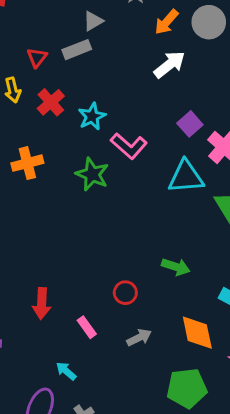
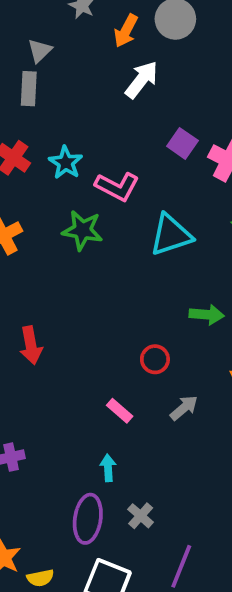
gray rectangle: (77, 50) -> (29, 89), turned -52
cyan triangle: (186, 177) -> (171, 235), moved
red arrow: (42, 303) -> (31, 345), moved
cyan arrow: (66, 371) -> (108, 468), turned 60

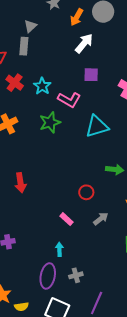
purple square: (182, 143) -> (91, 75), moved, turned -35
green star: (82, 230) -> (50, 122), turned -30
gray cross: (141, 516) -> (76, 275), turned 32

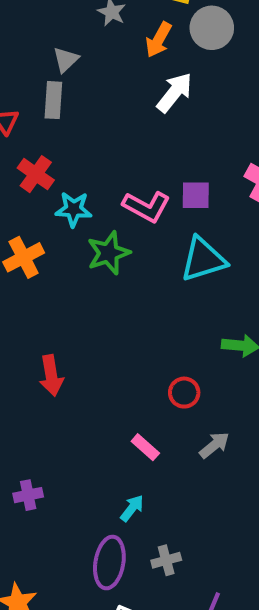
purple square: (91, 75) -> (196, 195), moved
cyan star: (42, 86) -> (74, 209), moved, turned -30
cyan arrow: (59, 249) -> (132, 508), turned 40

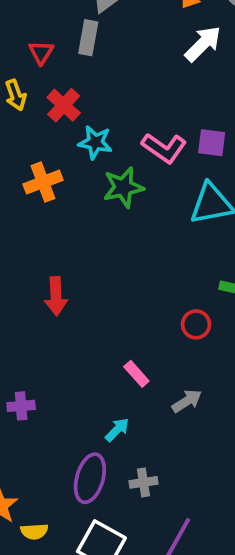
red circle: (184, 393) -> (196, 324), moved
gray arrow: (214, 445) -> (187, 401), moved

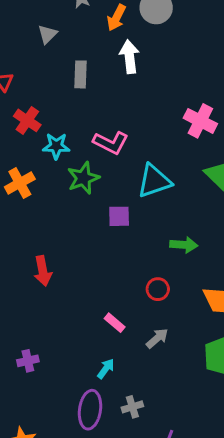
gray rectangle: (88, 38) -> (80, 74), moved
white arrow: (203, 44) -> (129, 57), turned -44
purple square: (212, 143) -> (119, 216), moved
red circle: (196, 324) -> (158, 289), moved

